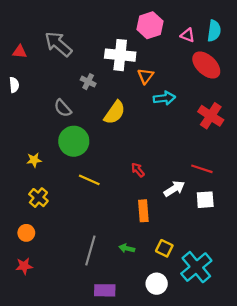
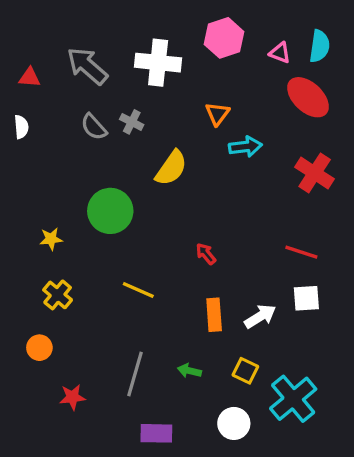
white cross: (120, 55) -> (158, 63), moved
gray semicircle: (63, 108) -> (94, 127), moved
yellow line: (89, 180) -> (138, 290), moved
white arrow: (174, 189) -> (260, 316), moved
red star: (24, 266) -> (72, 397), moved

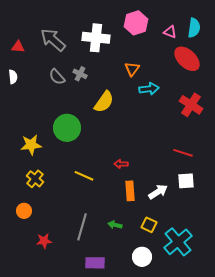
yellow star: (51, 239) -> (31, 145), size x1.5
red arrow: (206, 254) -> (121, 164), moved, turned -48

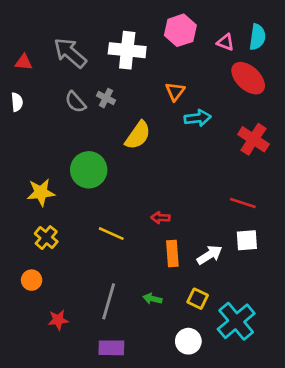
purple rectangle: (95, 263) -> (111, 348), moved

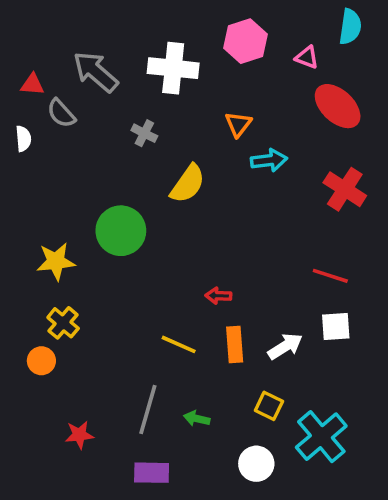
cyan semicircle: (257, 37) -> (350, 27), moved
gray semicircle: (75, 102) -> (61, 113), moved
yellow line: (111, 234) -> (179, 344), moved
orange circle: (32, 280) -> (41, 361), moved
green arrow: (152, 299) -> (197, 419), moved

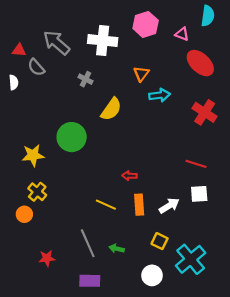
gray line: (148, 410) -> (88, 243), turned -40

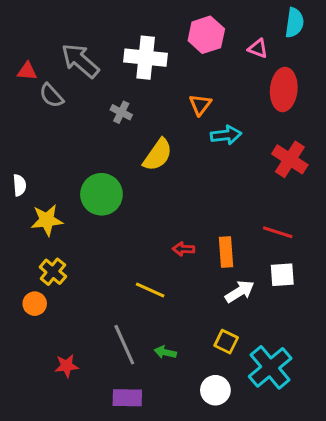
red ellipse: (200, 63) -> (284, 89), turned 52
white semicircle: (14, 82) -> (19, 185), moved
orange rectangle: (139, 205) -> (226, 252), moved

